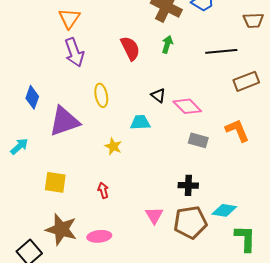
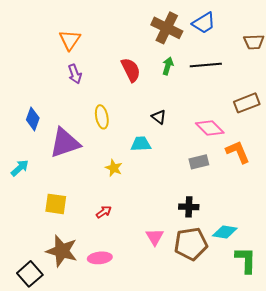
black line: (221, 51) -> (206, 65), moved
purple arrow: (74, 52) -> (75, 74), size x0.7
pink diamond: (187, 106) -> (210, 128), moved
gray rectangle: (198, 140) -> (199, 162), turned -30
red arrow: (103, 190) -> (104, 212), turned 70

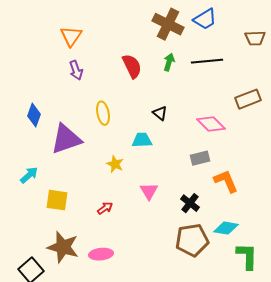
orange L-shape: (238, 152) -> (226, 181), moved
cyan arrow: (20, 168) -> (29, 175), moved
black cross: (189, 207) -> (190, 203), turned 36
pink triangle: (155, 237) -> (149, 191), moved

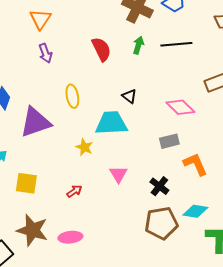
cyan trapezoid: (142, 140) -> (111, 123), size x1.6

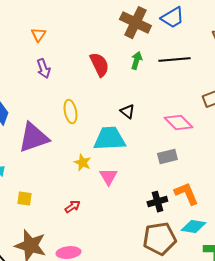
orange triangle: (40, 19) -> (38, 35), size x0.7
orange L-shape: (195, 164) -> (186, 194), moved
pink triangle: (118, 174) -> (108, 177), moved
yellow square: (26, 183) -> (24, 199), size x0.7
black cross: (159, 186) -> (157, 202), turned 36

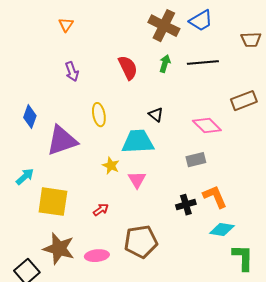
orange triangle: (38, 35) -> (66, 25), moved
yellow square: (24, 199) -> (53, 202), size x2.0
brown pentagon: (159, 239) -> (141, 242), moved

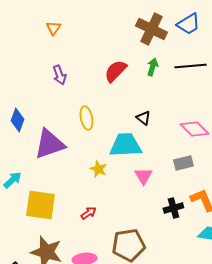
red semicircle: (128, 68) -> (115, 71), turned -110
pink triangle: (137, 180) -> (143, 176), moved

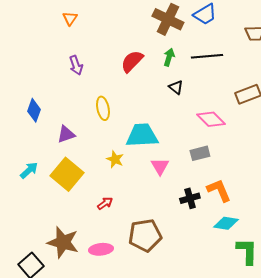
black triangle: (143, 118) -> (176, 87), moved
purple triangle: (49, 144) -> (66, 134), size x0.6
yellow square: (40, 205) -> (67, 174), moved, turned 32

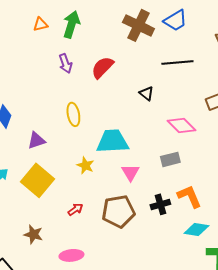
orange triangle: (70, 18) -> (40, 24), turned 42
green arrow: (169, 57) -> (71, 24), moved, size x1.5
purple arrow: (76, 65) -> (65, 63), moved
brown pentagon: (145, 235) -> (118, 211), moved
brown star: (63, 242) -> (33, 234), moved, size x0.6

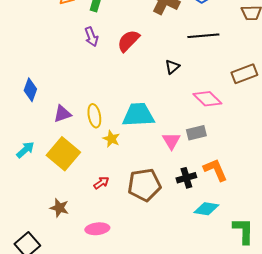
black triangle: (146, 93) -> (172, 67), turned 42
yellow ellipse: (73, 114) -> (94, 116), moved
pink triangle: (130, 172) -> (171, 141), moved
cyan diamond: (196, 229) -> (206, 209), moved

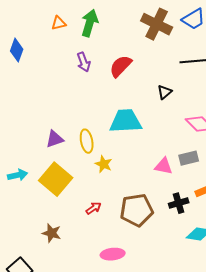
blue diamond: (30, 90) -> (17, 50), moved
cyan trapezoid: (138, 115) -> (126, 121), moved
pink triangle: (171, 141) -> (164, 166), turned -48
cyan arrow: (25, 150) -> (18, 175), turned 30
pink ellipse: (97, 229) -> (113, 254), moved

